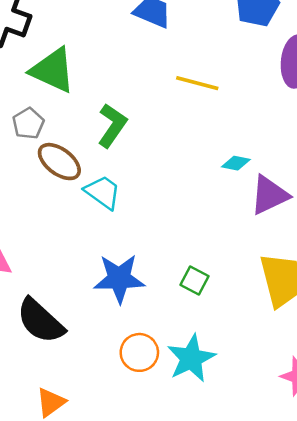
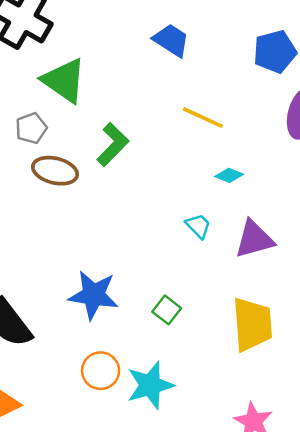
brown ellipse: (59, 162) -> (55, 171), turned -33
cyan diamond: (236, 163) -> (229, 175), moved
cyan trapezoid: (103, 192) -> (198, 226), moved, size x0.7

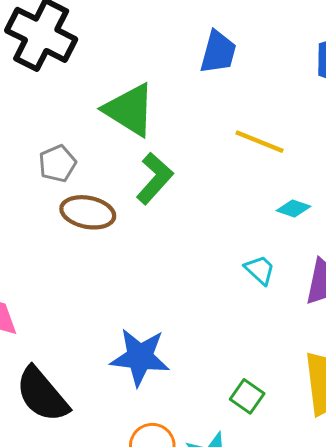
blue trapezoid: (171, 40) -> (218, 52), turned 75
green triangle: (64, 80) -> (129, 110), moved
green square: (167, 310) -> (247, 396), moved

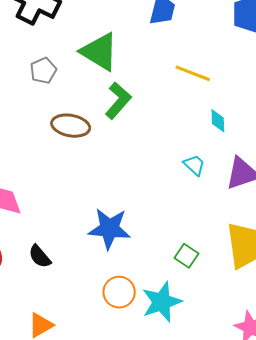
gray pentagon: (57, 163) -> (43, 71), moved
cyan diamond: (294, 208) -> (218, 121), turned 70
black semicircle: (42, 395) -> (40, 256), size x0.6

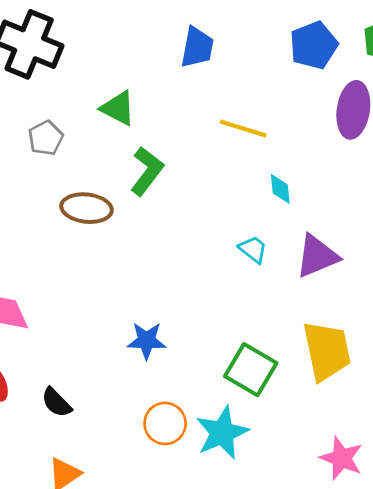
green triangle: (99, 52) -> (118, 108), size x0.7
blue star: (109, 229) -> (147, 341), size x0.7
black semicircle: (40, 256) -> (56, 402), moved
green square: (187, 256) -> (251, 370), size x1.6

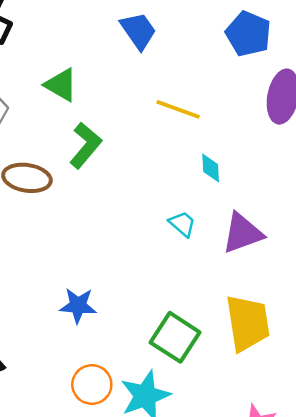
blue pentagon: (314, 45) -> (248, 34), turned -30
blue trapezoid: (197, 47) -> (138, 31), turned -48

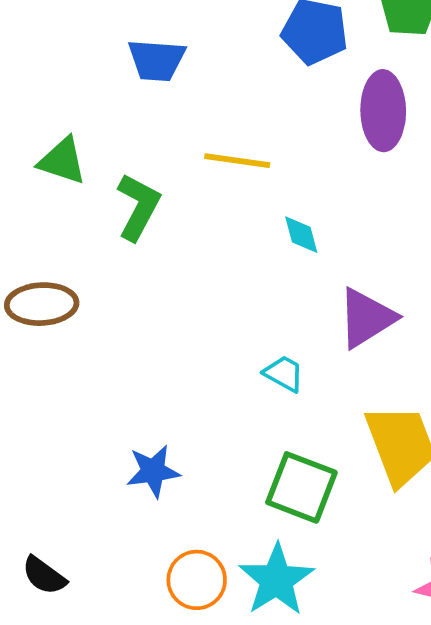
blue trapezoid: (138, 31) -> (157, 60), turned 141
green L-shape: (86, 145) -> (138, 207), moved
cyan trapezoid: (182, 224) -> (284, 374), moved

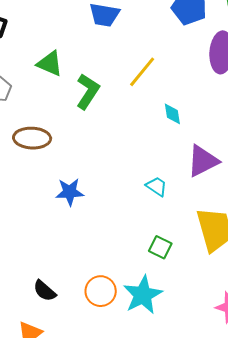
yellow line: (237, 161) -> (142, 72), turned -64
blue star: (153, 471) -> (70, 192), moved
green square: (301, 487) -> (160, 247), size x0.6
black semicircle: (44, 576) -> (45, 291), moved

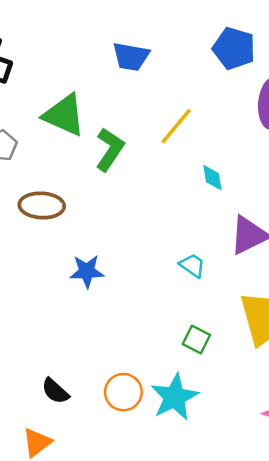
green triangle: (50, 63) -> (64, 115), size x1.4

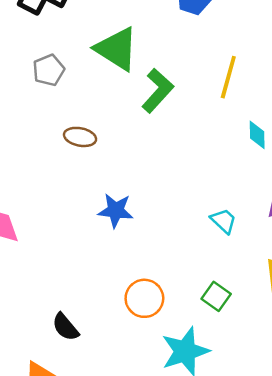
yellow line: (176, 126) -> (228, 77), turned -33
brown ellipse: (42, 205) -> (80, 137), size x0.7
orange circle: (123, 392) -> (144, 298), moved

